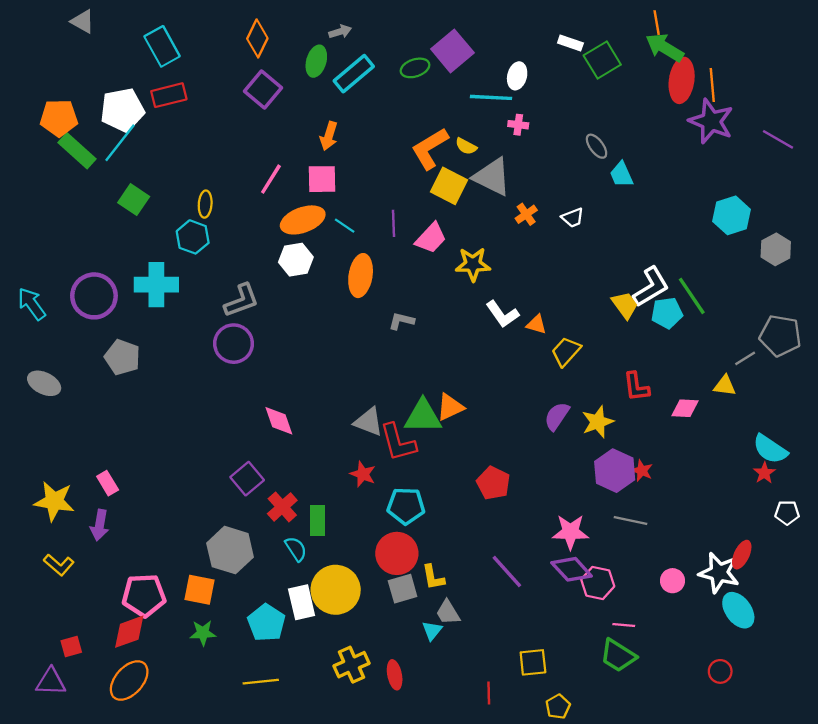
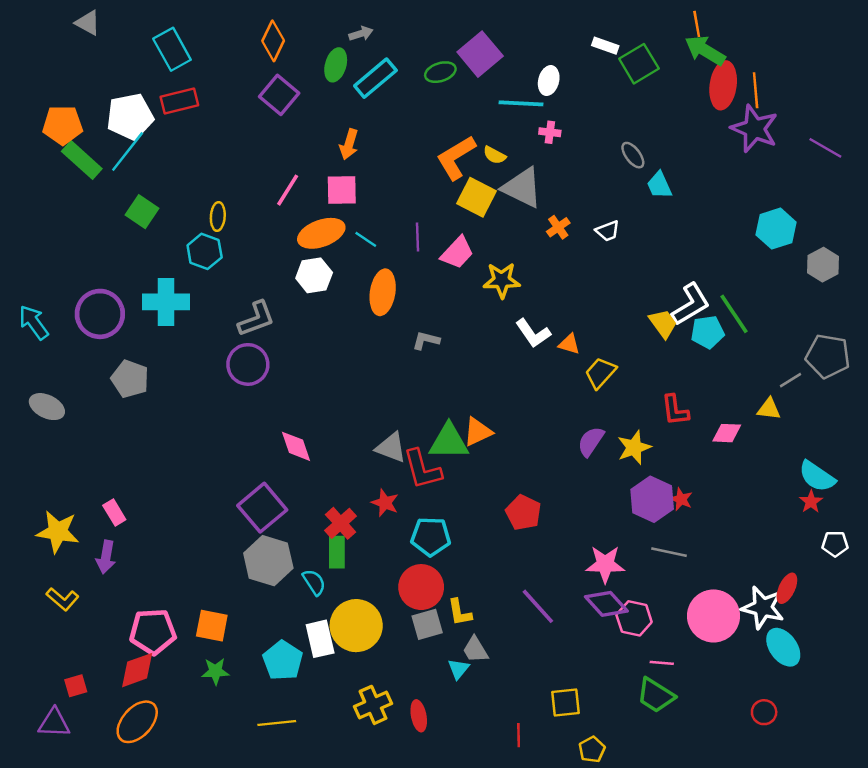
purple square: (247, 479) -> (262, 508), size x1.4
red cross: (282, 507) -> (341, 523), moved
gray hexagon: (230, 550) -> (268, 561), moved
pink circle: (673, 581) -> (714, 616), size x2.0

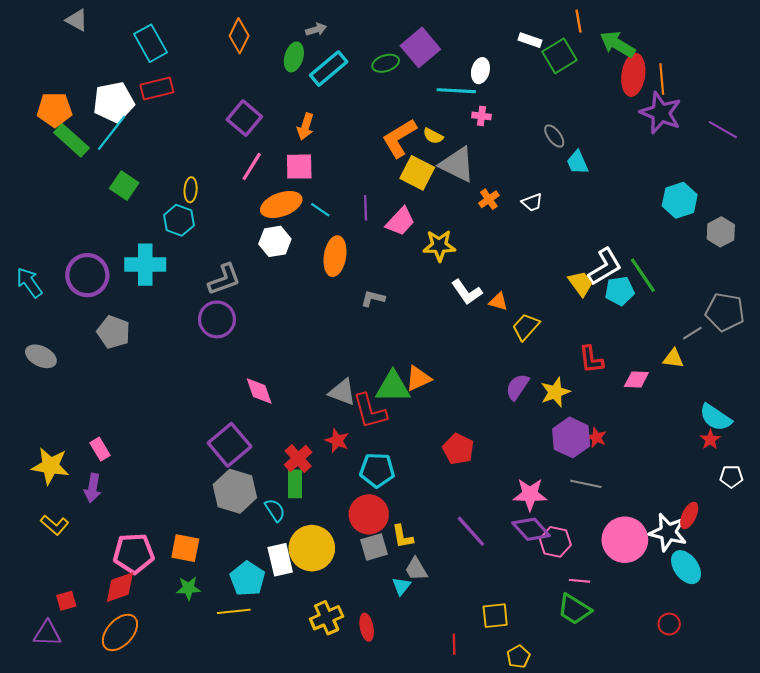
orange line: (697, 24) -> (578, 21), moved
purple square: (279, 95) -> (244, 118), moved
yellow line: (277, 723) -> (234, 611), moved

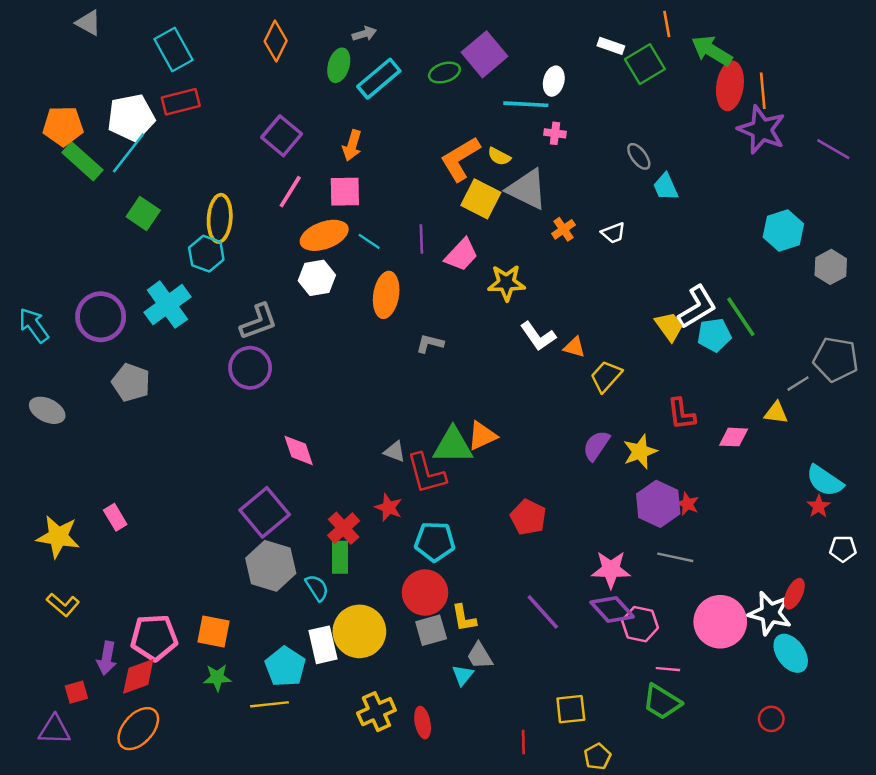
yellow ellipse: (191, 190) -> (220, 218), size x1.6
cyan cross: (145, 265) -> (167, 305), turned -36
gray triangle: (342, 392) -> (395, 452), size x0.7
purple arrow: (93, 488) -> (107, 658), moved

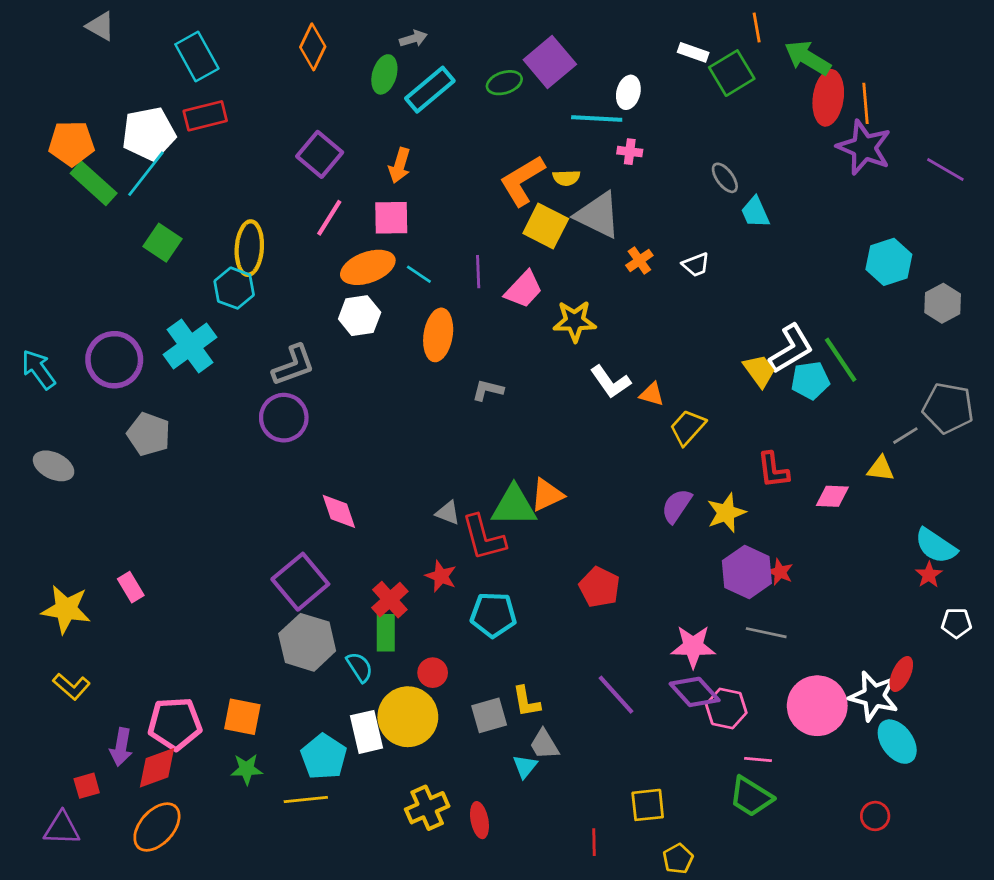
yellow semicircle: (499, 156) -> (566, 178), turned -30
red circle: (425, 593) -> (433, 673), moved, size x0.6

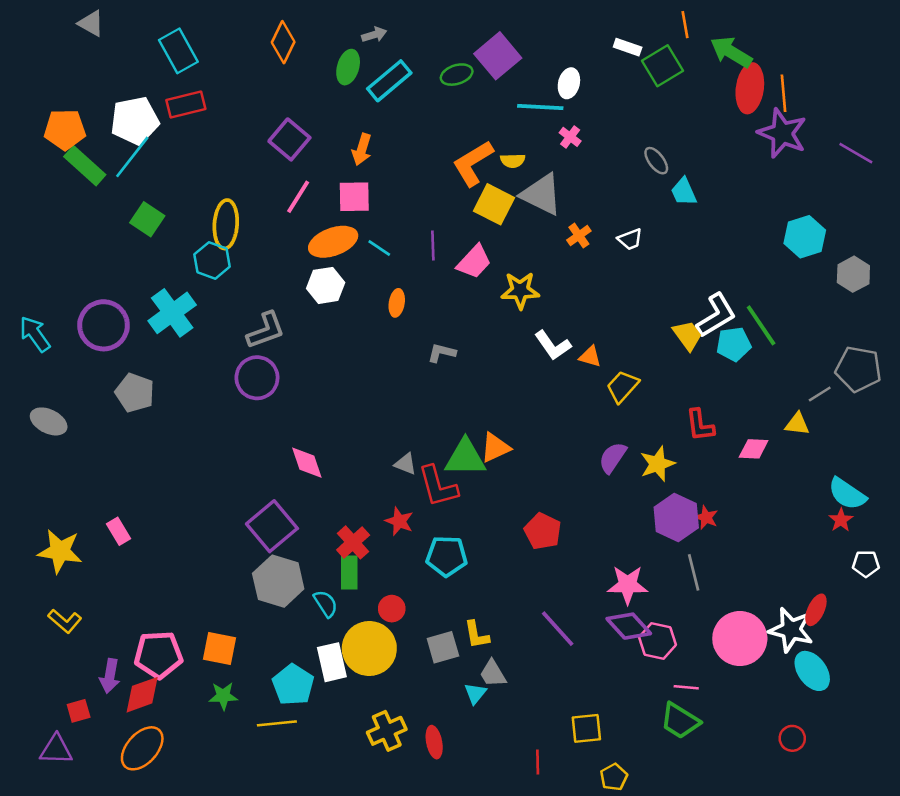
pink cross: (630, 152) -> (570, 137), turned 30
orange ellipse: (438, 335) -> (397, 303), size x0.6
gray line: (766, 633) -> (694, 572), turned 64

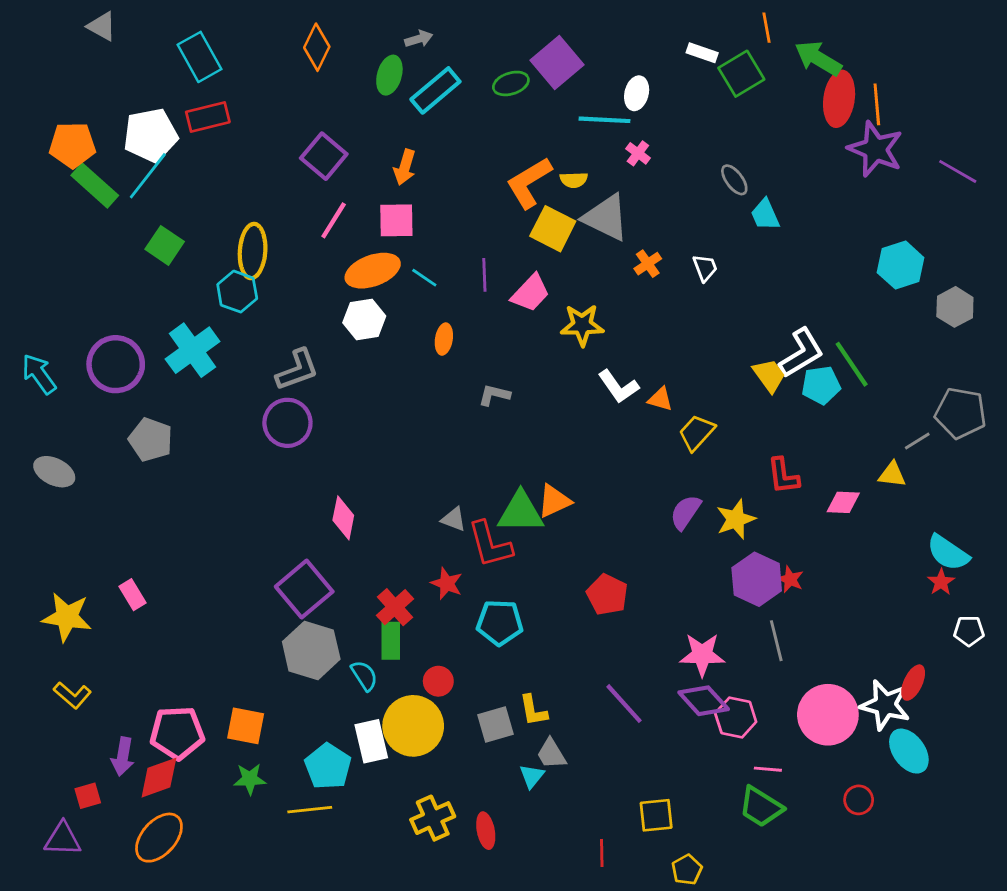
white trapezoid: (630, 239) -> (705, 268), turned -90
pink diamond: (307, 463) -> (343, 518), turned 30
red circle: (792, 738) -> (859, 800), moved

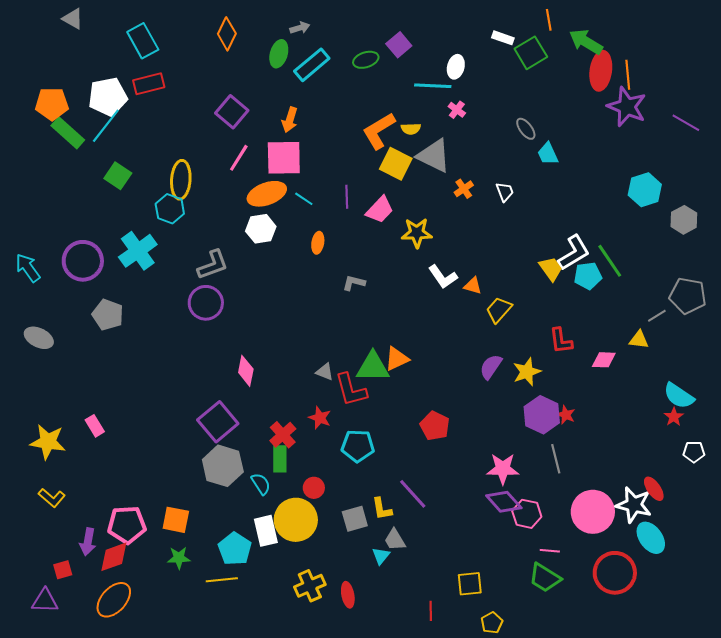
purple square: (557, 63) -> (399, 45), size x0.7
pink square: (396, 220) -> (284, 158), size x1.4
red ellipse: (913, 683) -> (654, 489), turned -60
purple line: (624, 704) -> (413, 494), moved
red circle: (859, 800) -> (615, 573), size x2.0

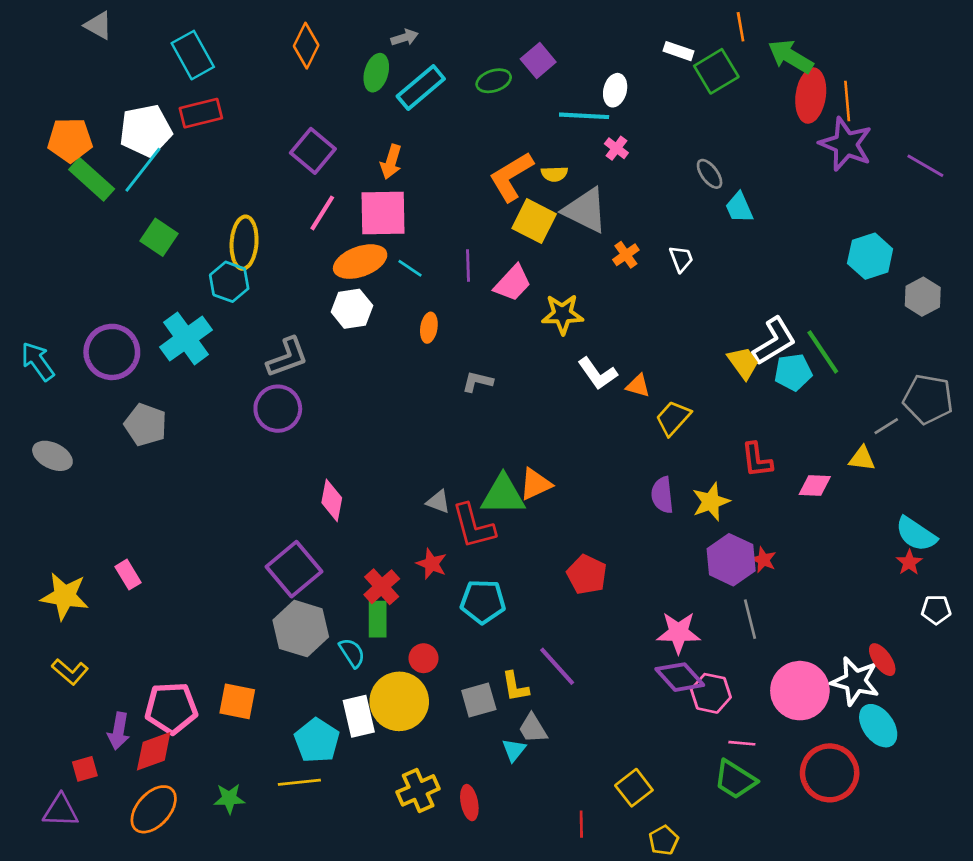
purple semicircle: (491, 367) -> (662, 495), turned -40
green star: (179, 558) -> (229, 799), moved
yellow square: (470, 584) -> (634, 788), turned -32

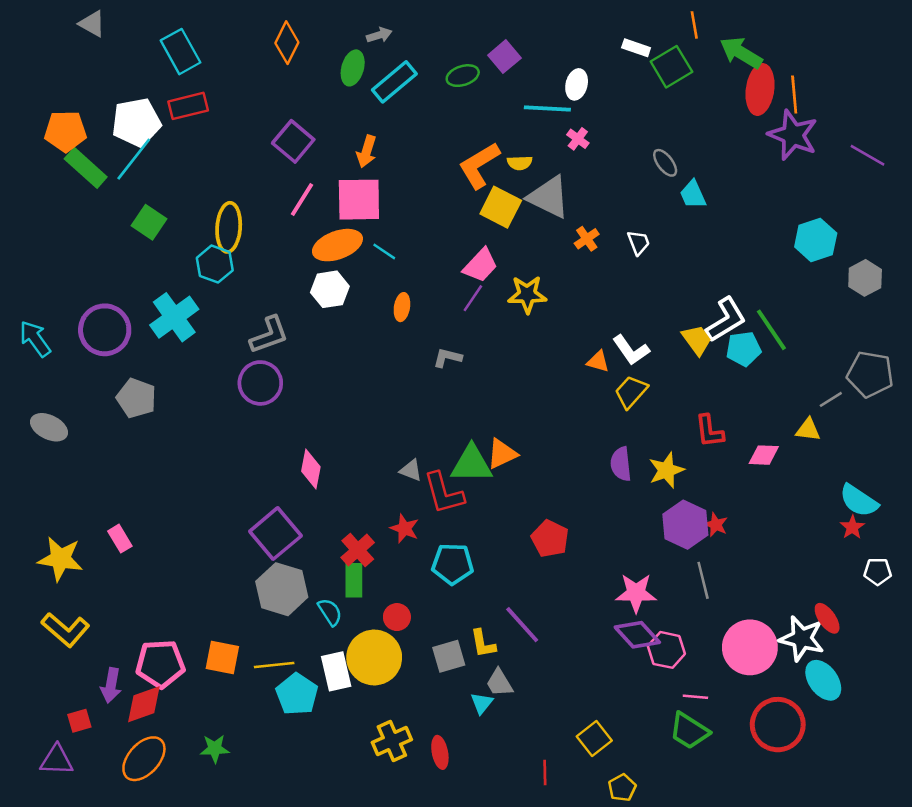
purple line: (468, 266) -> (473, 298), moved, turned 36
white L-shape: (598, 374) -> (631, 350), moved
yellow L-shape: (70, 672) -> (65, 630), size x1.4
yellow line: (299, 782) -> (274, 665), moved

